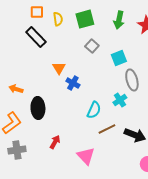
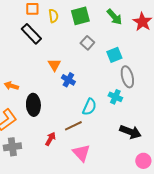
green arrow: (119, 20) -> (114, 17), turned -54
cyan cross: (120, 100) -> (115, 97), turned -32
brown line: (107, 129) -> (73, 126), moved

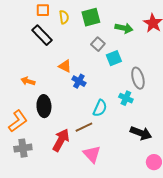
green arrow: (114, 17) -> (124, 28), moved, turned -36
cyan square: (114, 55) -> (114, 58), moved
orange triangle: (54, 65) -> (65, 66), turned -32
orange arrow: (11, 86) -> (28, 81), moved
red arrow: (50, 139) -> (61, 140), size x1.6

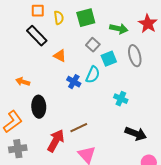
orange triangle: (65, 66) -> (60, 56), moved
gray ellipse: (138, 78) -> (135, 56), moved
cyan semicircle: (100, 108) -> (93, 75), moved

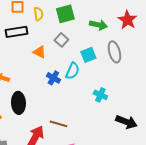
black rectangle: (37, 36) -> (16, 32), turned -55
gray square: (93, 45) -> (61, 40), moved
brown line: (79, 128) -> (58, 124), turned 42
black arrow: (136, 134) -> (126, 122), moved

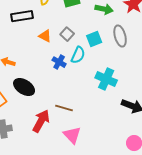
gray square: (61, 40) -> (67, 34), moved
cyan cross: (100, 95) -> (106, 79), size x1.5
black ellipse: (18, 103) -> (24, 87), turned -55

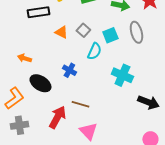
blue cross: (59, 62) -> (69, 70), moved

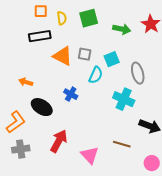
gray square: (83, 30) -> (85, 54), turned -32
orange triangle: (61, 32) -> (63, 56), size x1.5
gray ellipse: (136, 32) -> (138, 73), moved
brown line: (80, 104) -> (122, 144), moved

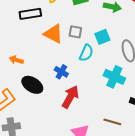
red arrow: (59, 141) -> (70, 97), moved

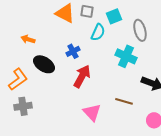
blue cross: (61, 72) -> (73, 51), turned 32

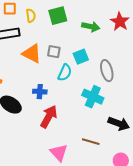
blue cross: (73, 51) -> (40, 92), turned 32

